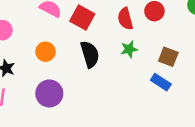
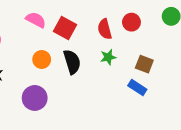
orange circle: (45, 52) -> (42, 59), moved

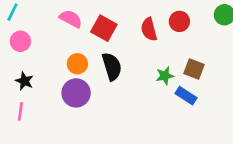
green star: (108, 57) -> (165, 76), moved
purple circle: (35, 98) -> (76, 93), moved

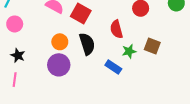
red semicircle: (149, 29) -> (116, 29), moved
blue rectangle: (186, 96) -> (113, 67), moved

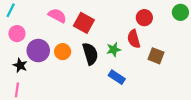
red semicircle: (116, 29) -> (134, 39), moved
green star: (129, 51) -> (114, 49), moved
purple circle: (59, 65) -> (38, 51), moved

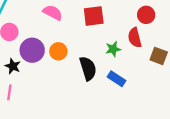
red square: (84, 23) -> (94, 16), moved, turned -36
black semicircle: (90, 54) -> (88, 68), moved

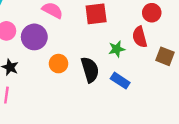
purple circle: (32, 50) -> (34, 37), moved
orange circle: (58, 51) -> (58, 64), moved

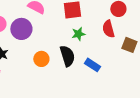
green star: (117, 49) -> (78, 34), moved
orange circle: (58, 64) -> (41, 59), moved

